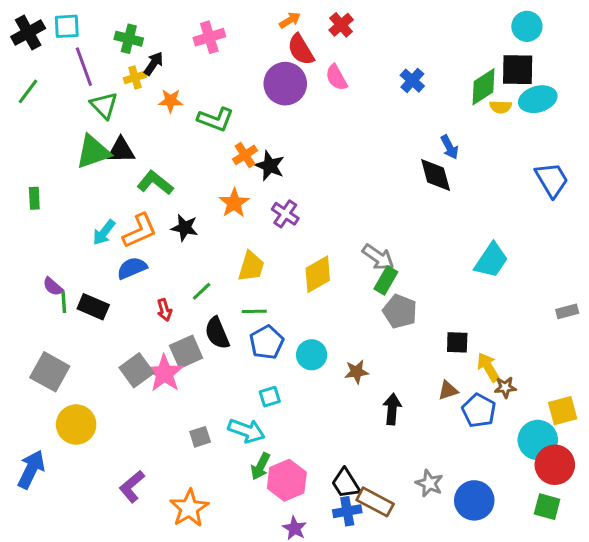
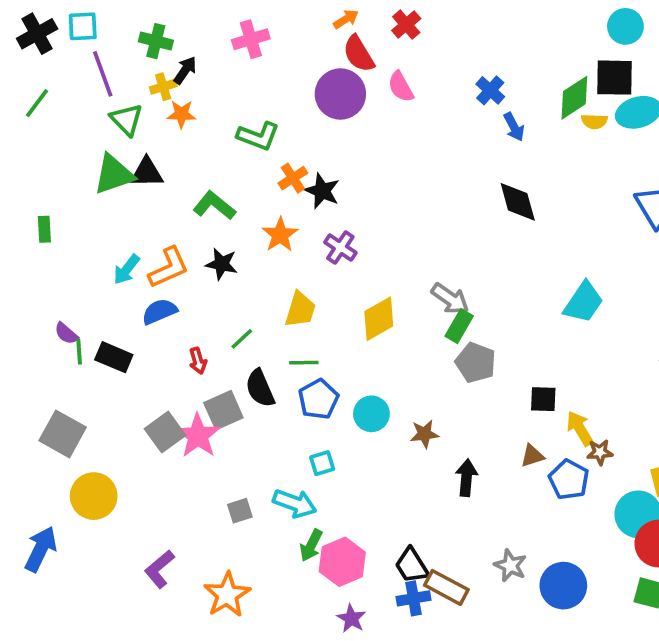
orange star: (171, 101) -> (181, 114), moved
blue arrow: (449, 147) -> (514, 127), moved
green L-shape: (155, 183) -> (214, 205), moved

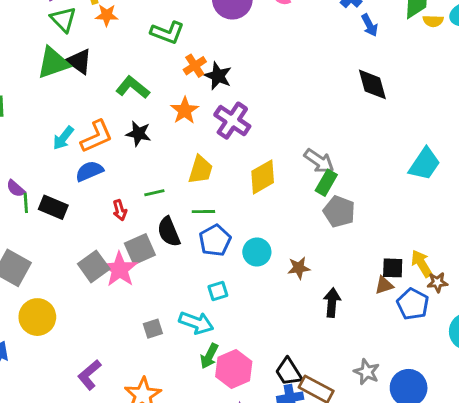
black triangle: (147, 173) -> (79, 61), turned 36
purple cross: (340, 248) -> (232, 121), size x1.4
green line: (242, 339) -> (154, 193), turned 30
black square: (543, 399) -> (393, 268), moved

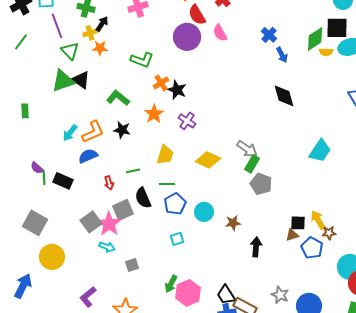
purple cross: (232, 121) -> (187, 121), size x0.7
yellow diamond: (263, 177) -> (208, 160), turned 55
cyan arrow: (196, 323) -> (107, 247), moved, size x0.7

